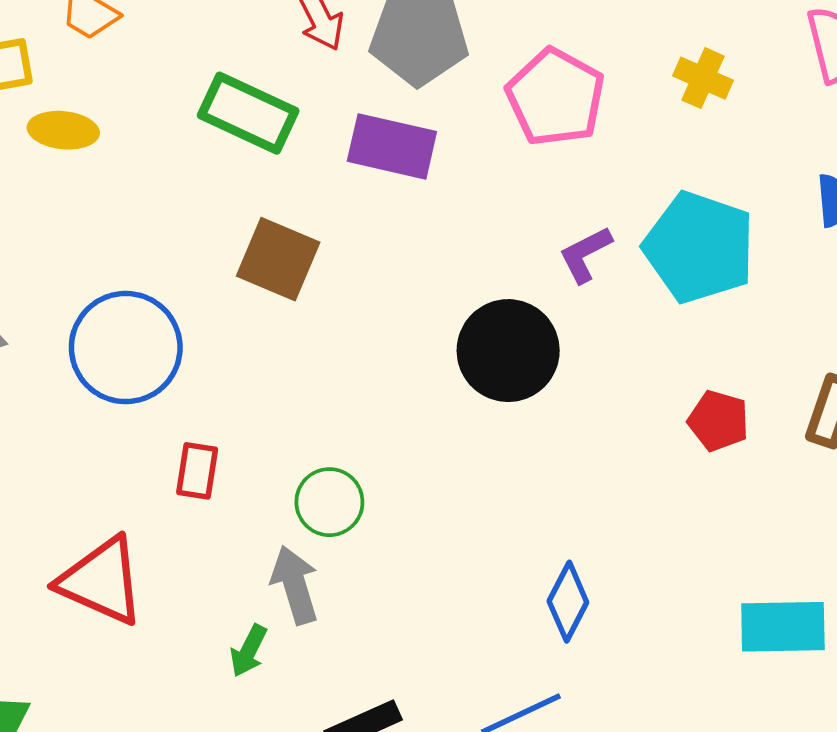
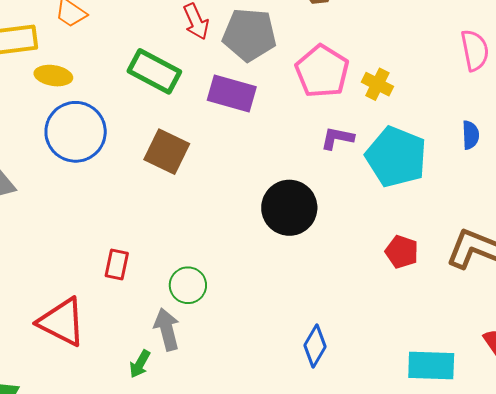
yellow cross: (703, 78) -> (377, 84), moved
purple L-shape: (585, 254) -> (337, 138), moved, turned 36
blue circle: (126, 348) -> (76, 132), moved

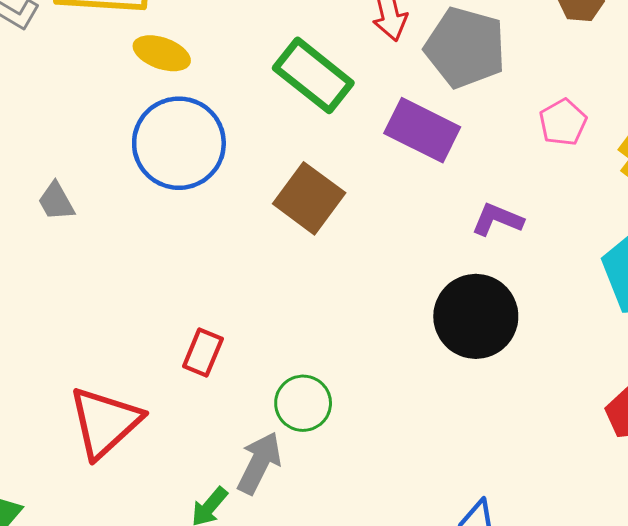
pink pentagon: (322, 71) -> (563, 122), size x0.6
purple L-shape: (337, 138) -> (497, 220), moved
red triangle: (62, 322) -> (105, 422), turned 40
gray arrow: (167, 329) -> (259, 463), turned 30

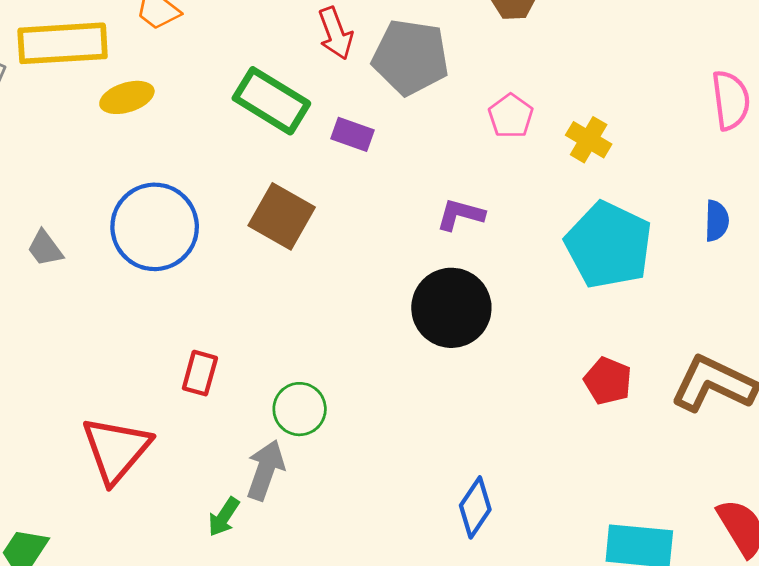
yellow ellipse: (162, 53) -> (127, 97), turned -30
purple rectangle: (422, 130) -> (352, 134), moved, size x0.6
blue circle: (179, 143) -> (155, 227), moved

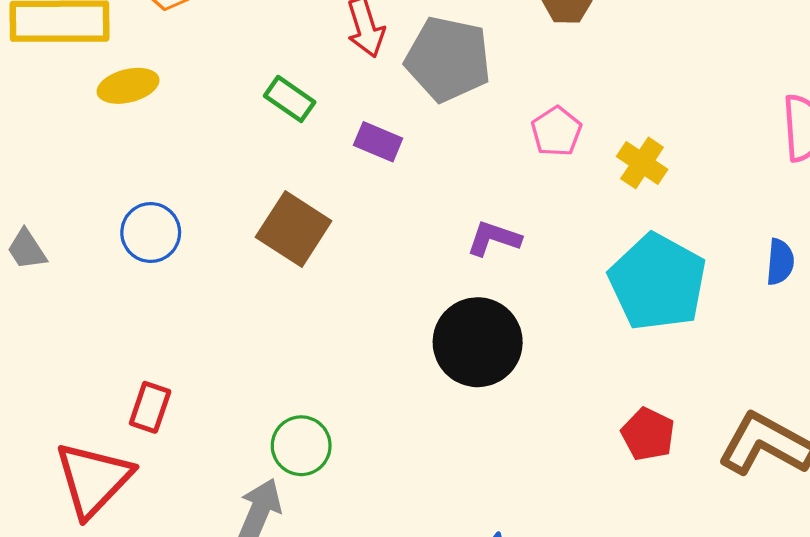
green rectangle: (271, 101) -> (290, 99), size x0.6
blue circle: (155, 227) -> (151, 233), size x0.6
red rectangle: (200, 373) -> (150, 407), moved

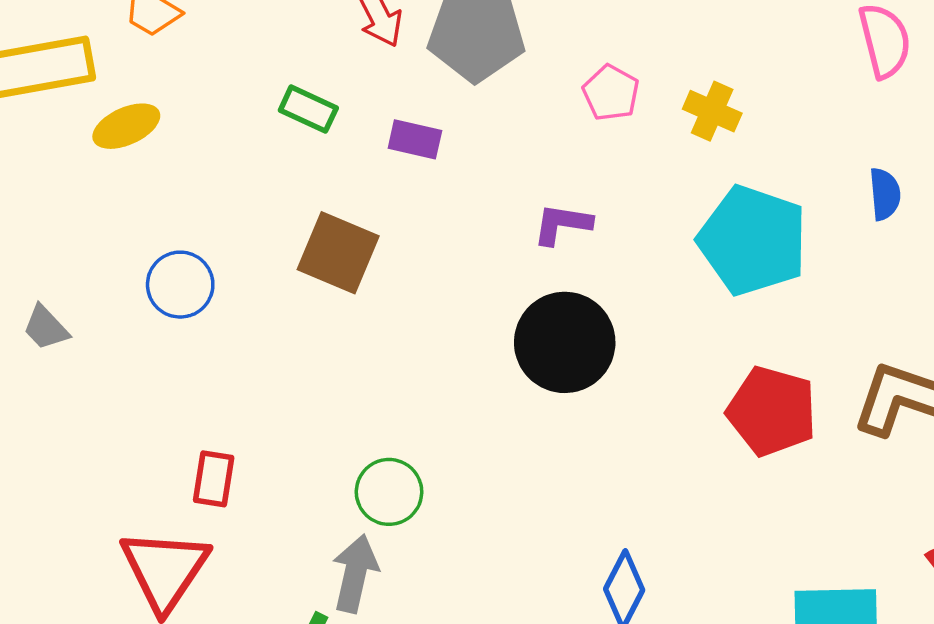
red pentagon: (648, 434) -> (772, 411), size x1.5

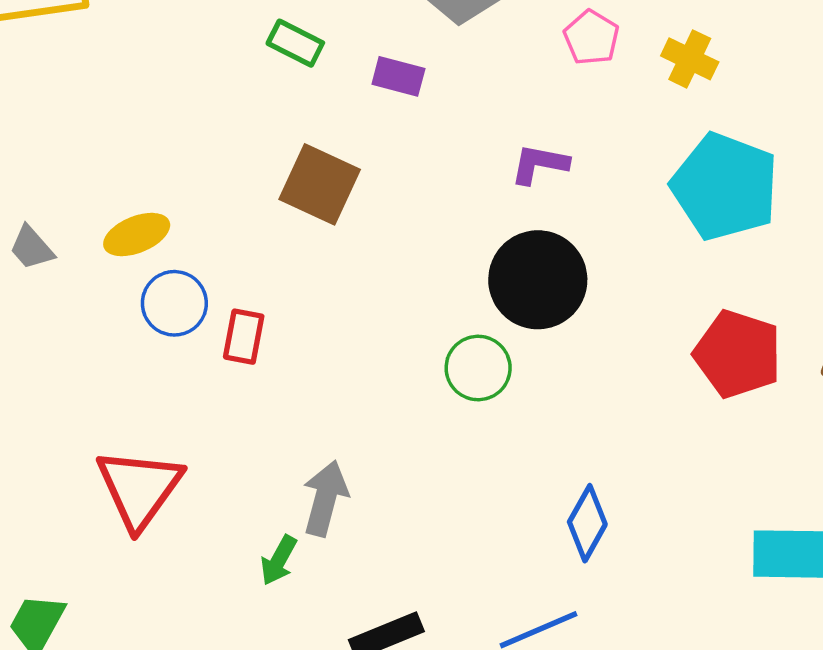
yellow ellipse: (126, 126) -> (137, 235), moved
blue circle: (180, 285) -> (174, 303), moved
red rectangle: (214, 479) -> (244, 337), moved
green circle: (389, 492) -> (478, 368), moved

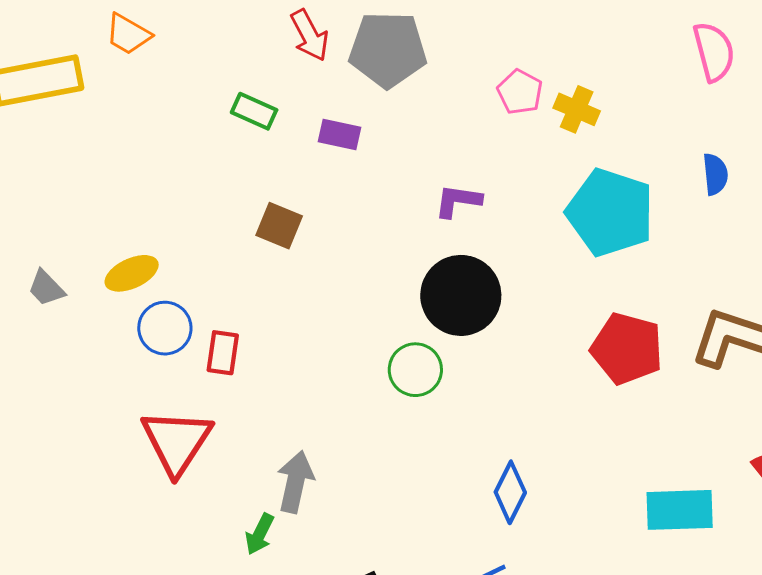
pink pentagon: (591, 38) -> (520, 92), moved
brown square: (320, 184) -> (279, 226), size x0.7
red triangle: (139, 488) -> (177, 442), moved

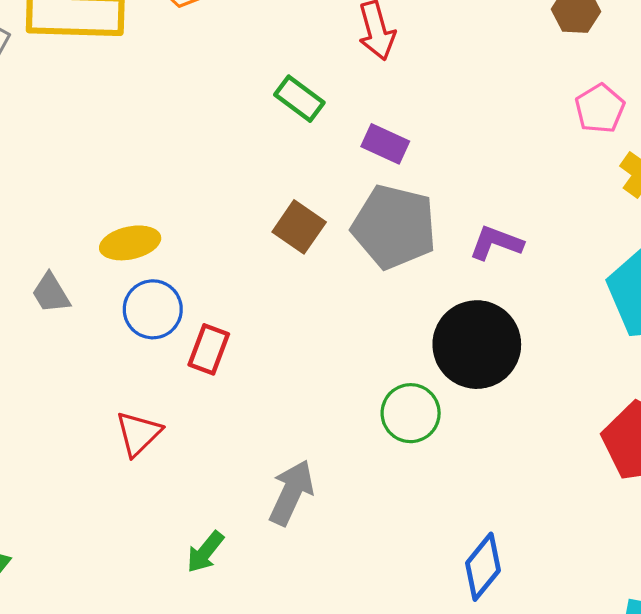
gray pentagon: (388, 50) -> (394, 227), moved
pink pentagon: (520, 92) -> (600, 109), moved
gray trapezoid: (46, 288) -> (51, 293), moved
red triangle: (177, 442) -> (138, 434), size x0.6
gray arrow: (295, 482) -> (291, 493), moved

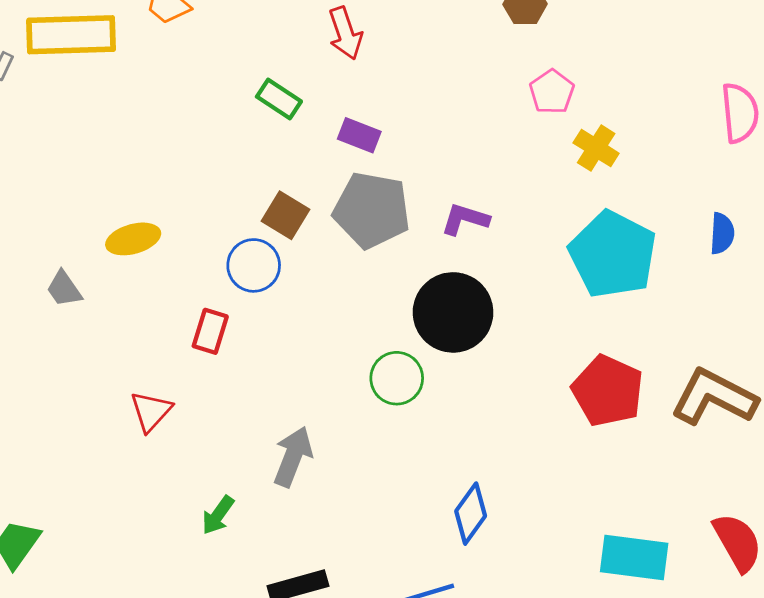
blue circle: (153, 309) -> (254, 265), moved

